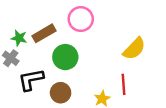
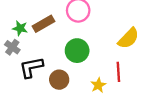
green circle: (65, 57) -> (77, 51), moved

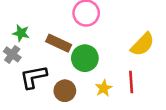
brown rectangle: (44, 24) -> (59, 43), moved, turned 55
yellow star: (98, 85) -> (104, 88), moved

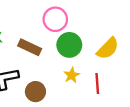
green circle: (85, 58) -> (69, 45), moved
yellow star: (104, 88) -> (72, 75), moved

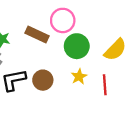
brown rectangle: (30, 47) -> (37, 34), moved
brown circle: (35, 92) -> (43, 80), moved

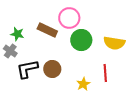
yellow semicircle: (115, 50) -> (114, 43), turned 55
yellow star: (79, 77) -> (83, 84), moved

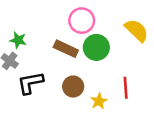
brown rectangle: (47, 30) -> (66, 49), moved
yellow semicircle: (114, 43) -> (137, 30), moved, turned -145
brown circle: (52, 69) -> (73, 87), moved

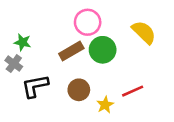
brown rectangle: (66, 49) -> (71, 51), turned -55
red line: (126, 88) -> (133, 91), turned 70

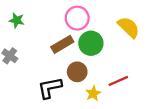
green star: (23, 42) -> (17, 20), moved
black L-shape: (35, 86) -> (50, 88), moved
brown circle: (79, 90) -> (77, 72), moved

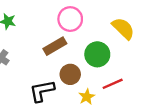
green circle: (91, 43) -> (97, 54), moved

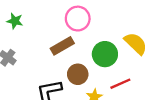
yellow semicircle: (123, 28) -> (136, 43), moved

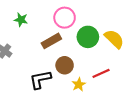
green star: (15, 21) -> (21, 20), moved
green circle: (105, 54) -> (88, 37), moved

